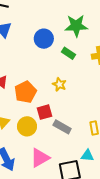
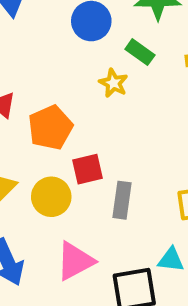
yellow star: (59, 84) -> (113, 83), moved
gray rectangle: (62, 127) -> (122, 200), turned 66

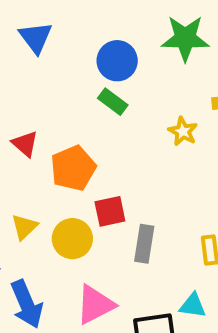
green rectangle: (140, 52) -> (113, 102), moved
yellow star: (113, 83) -> (183, 131), moved

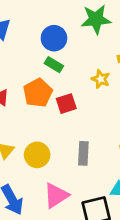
orange pentagon: (73, 168) -> (38, 93), moved
red square: (110, 211) -> (66, 104), moved

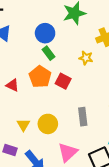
green rectangle: (54, 65) -> (49, 53), turned 32
red square: (66, 104) -> (63, 81), turned -35

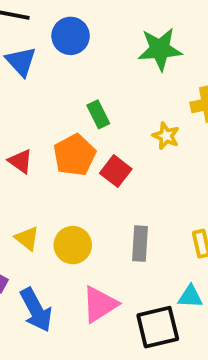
blue circle: (45, 33) -> (71, 36), moved
yellow triangle: (23, 125) -> (27, 238), turned -32

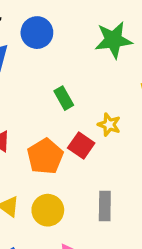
yellow star: (166, 136) -> (109, 125), moved
orange pentagon: (75, 155) -> (45, 156), moved

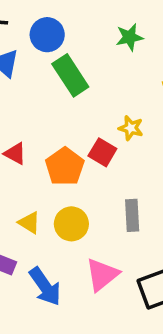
green star: (113, 40) -> (129, 37), size x0.7
green rectangle: (64, 98) -> (70, 75), moved, size x1.6

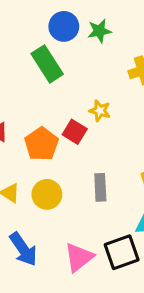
blue circle: (47, 35) -> (64, 26), moved
pink triangle: (102, 275) -> (79, 257), moved

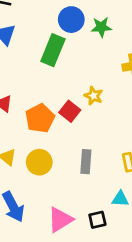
green rectangle: (47, 64) -> (53, 50), turned 48
black square: (122, 252) -> (97, 220), size x0.6

